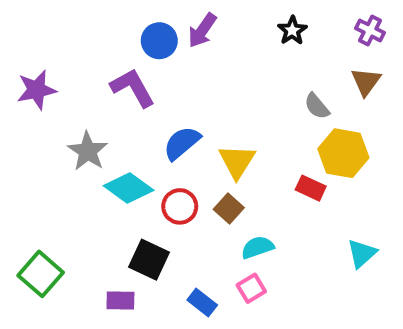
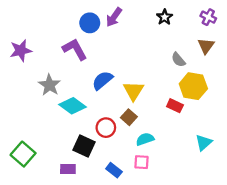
red circle: (180, 206) -> (106, 128), moved
pink square: (251, 288) -> (142, 162), turned 35

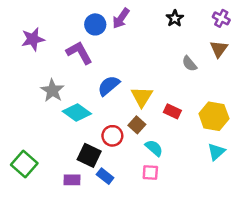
purple star: (21, 50) -> (33, 39), moved
yellow hexagon: (193, 86) -> (214, 116), moved
red rectangle: (175, 106) -> (172, 111), moved
cyan semicircle: (145, 139) -> (154, 148), turned 60
blue rectangle: (114, 170) -> (105, 176), moved

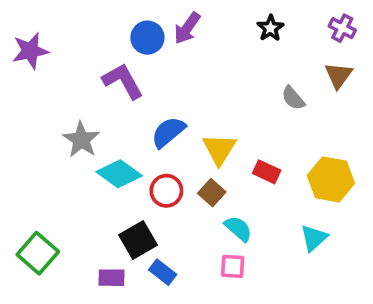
purple star: (33, 39) -> (30, 51), moved
red circle: (112, 136) -> (166, 191), moved
cyan triangle: (216, 152) -> (314, 238), moved
black square: (89, 155) -> (138, 240), turned 35

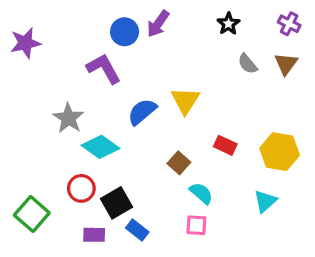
gray semicircle: (293, 98) -> (248, 64), moved
yellow triangle: (219, 149) -> (185, 101), moved
red circle: (166, 191) -> (81, 188), moved

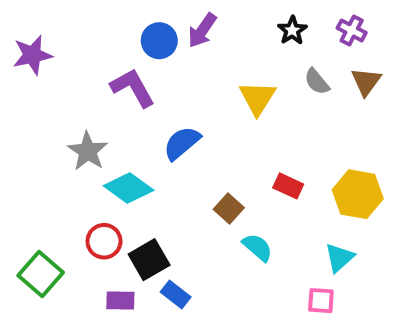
purple cross: (289, 24) -> (352, 30), moved
yellow triangle: (185, 101) -> (257, 98), moved
pink square: (196, 225) -> (321, 301), moved

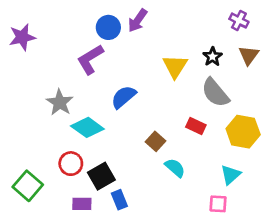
black star: (292, 30) -> (213, 57), moved
gray semicircle: (317, 82) -> (215, 93), moved, size x1.6
purple L-shape: (133, 88) -> (90, 59), turned -92
blue rectangle: (176, 294) -> (119, 200), turned 30

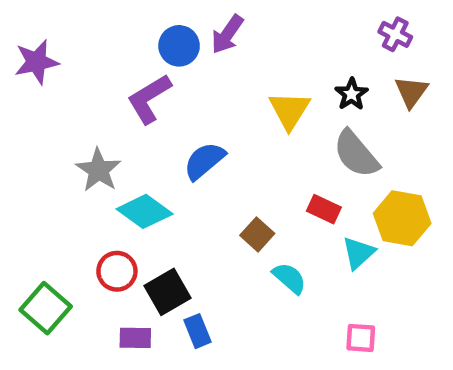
cyan triangle: (231, 175) -> (358, 253), moved

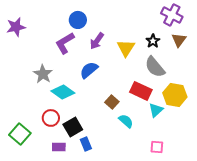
purple arrow: (227, 34) -> (97, 41), moved
purple cross: (395, 34) -> (172, 15), size x1.5
red rectangle: (324, 209) -> (141, 91), size x1.5

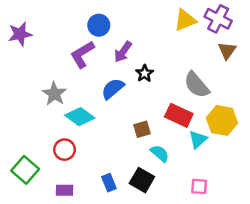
black star: (153, 41) -> (145, 73), moved
yellow triangle: (126, 48) -> (185, 20), moved, turned 36
brown square: (112, 102) -> (142, 129), turned 32
black square: (73, 127) -> (142, 180), moved, turned -30
purple rectangle: (59, 147) -> (65, 190), moved

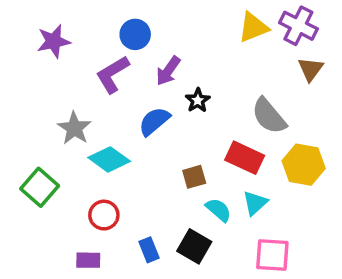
purple star: (20, 34) -> (54, 41), moved
cyan triangle: (198, 139) -> (255, 203), moved
red circle: (65, 150) -> (104, 215), moved
green square: (25, 170) -> (40, 187), moved
pink square: (199, 186) -> (272, 255), size x1.5

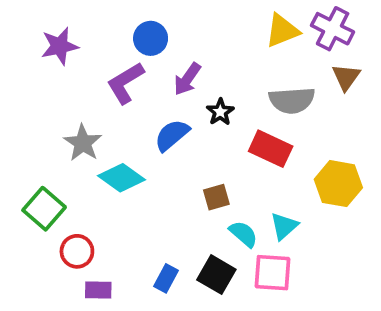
gray semicircle: (269, 116) -> (292, 100), moved, turned -54
red rectangle: (245, 158) -> (271, 149), moved
red circle: (104, 215) -> (77, 251), moved
blue rectangle: (149, 250) -> (166, 278), turned 50
pink square: (272, 255) -> (273, 273), moved

